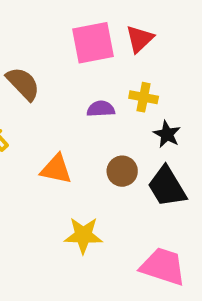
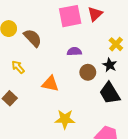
yellow cross: (144, 97) -> (116, 44), moved, turned 32
brown circle: (122, 171) -> (88, 72), moved

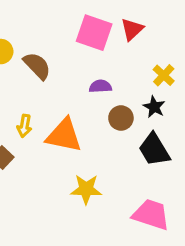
pink square: (70, 16) -> (94, 33), turned 30
yellow arrow: (18, 67) -> (24, 126), moved, turned -128
orange triangle: (50, 84) -> (64, 135), size x1.4

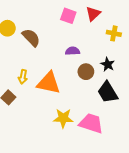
pink square: (94, 33) -> (68, 16), size x0.7
yellow cross: (164, 75) -> (114, 33), moved, turned -32
pink trapezoid: (151, 215) -> (91, 123), moved

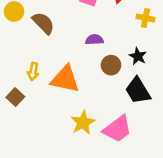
yellow star: (63, 118) -> (83, 123), turned -30
pink trapezoid: (91, 123) -> (117, 129), turned 125

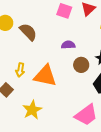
yellow star: (83, 123) -> (32, 110), moved

